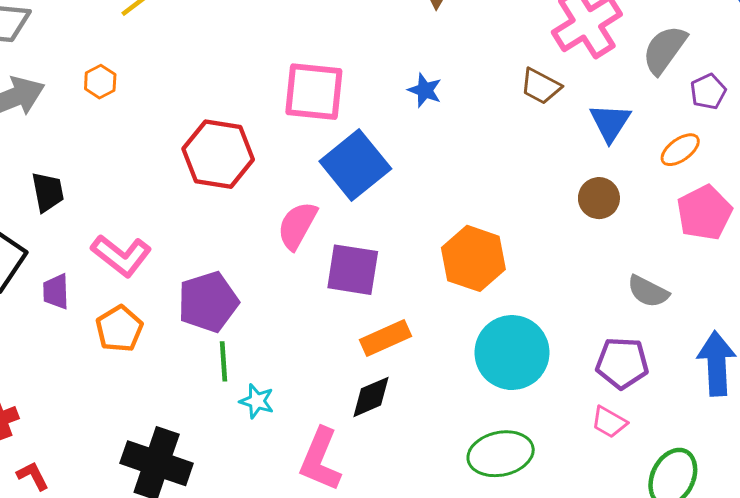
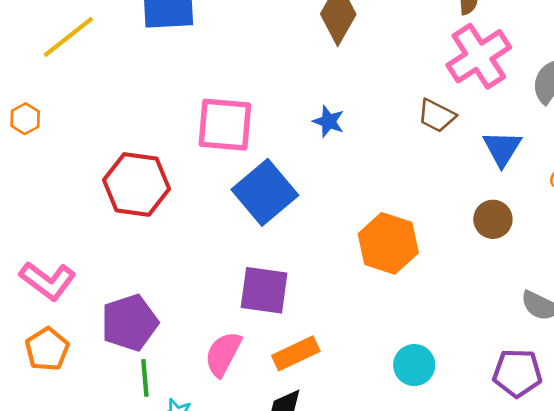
pink semicircle: (297, 225) -> (223, 354), moved
orange hexagon: (473, 258) -> (388, 243), moved
cyan circle: (512, 353) -> (414, 365), size x0.6

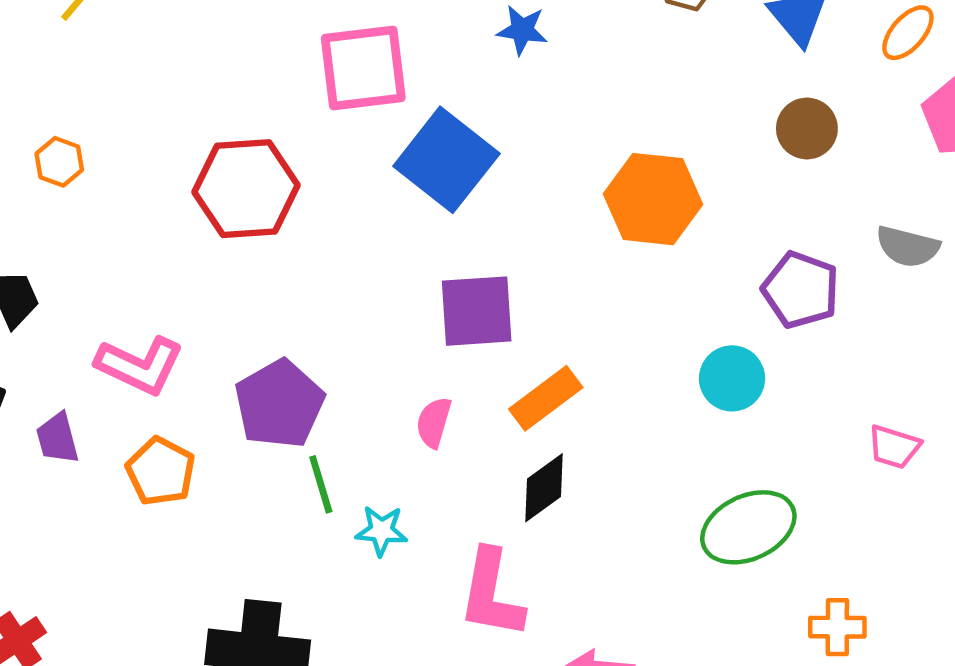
orange hexagon: (25, 119) -> (59, 162), moved
pink semicircle: (223, 354) -> (434, 422), size x0.7
purple pentagon: (517, 373) -> (801, 290), moved, turned 30

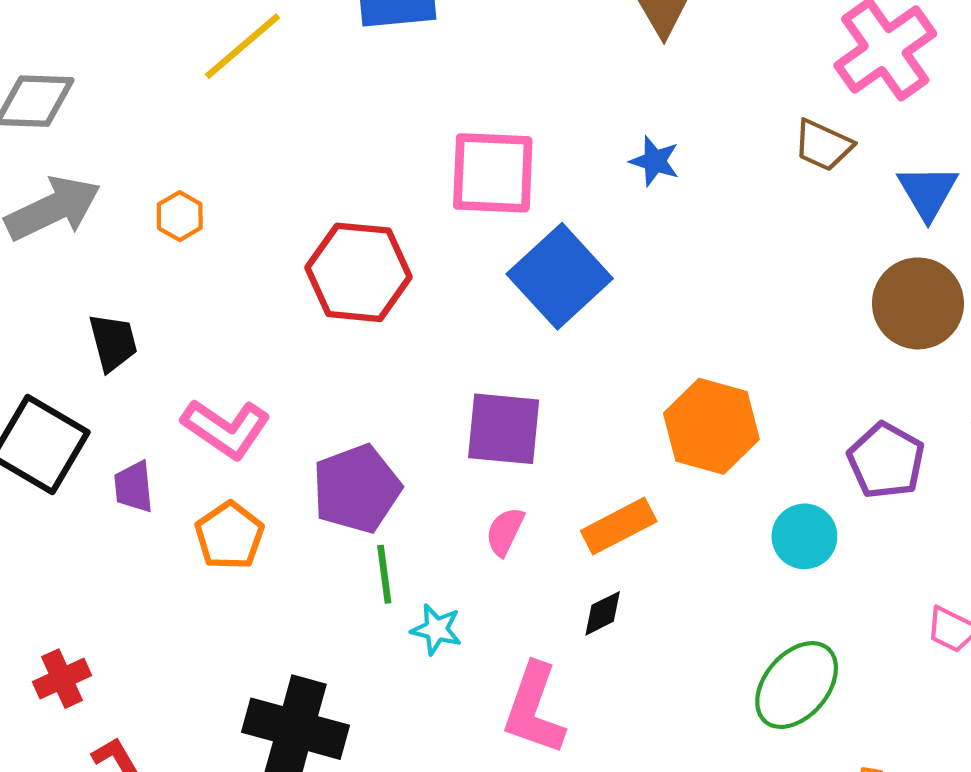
brown circle: (807, 128) -> (918, 303), size x1.5
orange hexagon: (653, 199) -> (711, 426), moved
purple square: (477, 311) -> (504, 429), moved
black diamond: (544, 488) -> (603, 613), size x0.7
green ellipse: (748, 527) -> (797, 685), turned -34

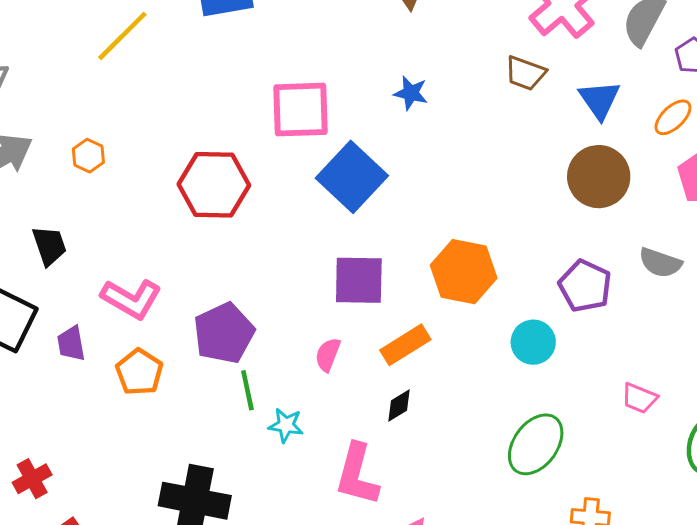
purple square: (504, 429) -> (359, 280), moved

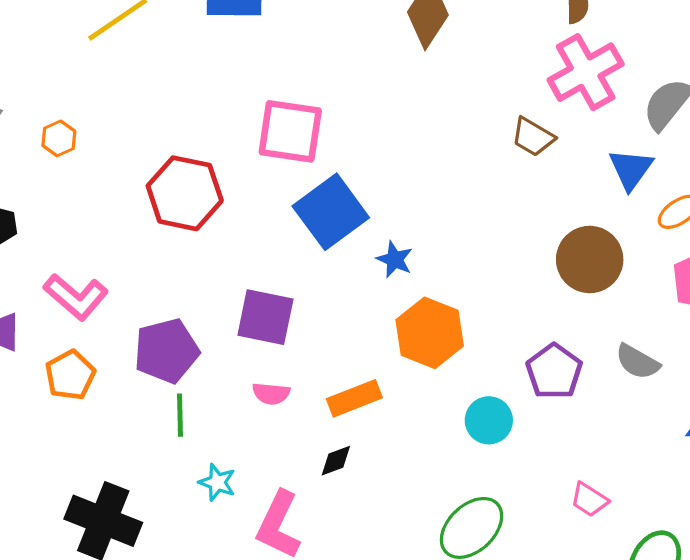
blue star: (411, 93) -> (395, 259), moved
blue triangle: (599, 100) -> (631, 169), moved
purple square: (359, 280) -> (265, 317), moved
pink semicircle: (328, 355) -> (271, 394), turned -116
cyan star: (286, 425) -> (217, 482), moved

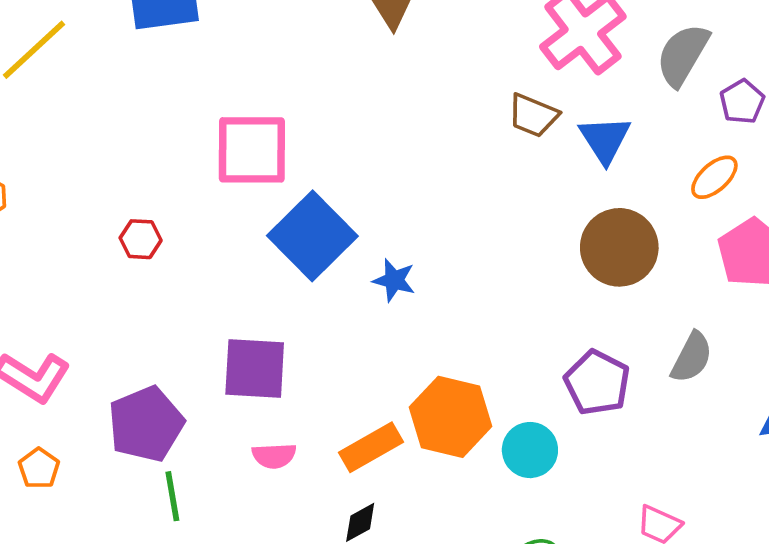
blue triangle: (631, 169) -> (605, 139), moved
red hexagon: (185, 193) -> (141, 239), size x0.5
orange hexagon: (430, 333) -> (450, 417), moved
gray semicircle: (637, 362) -> (692, 357), turned -84
orange pentagon: (70, 375) -> (39, 468), size x0.7

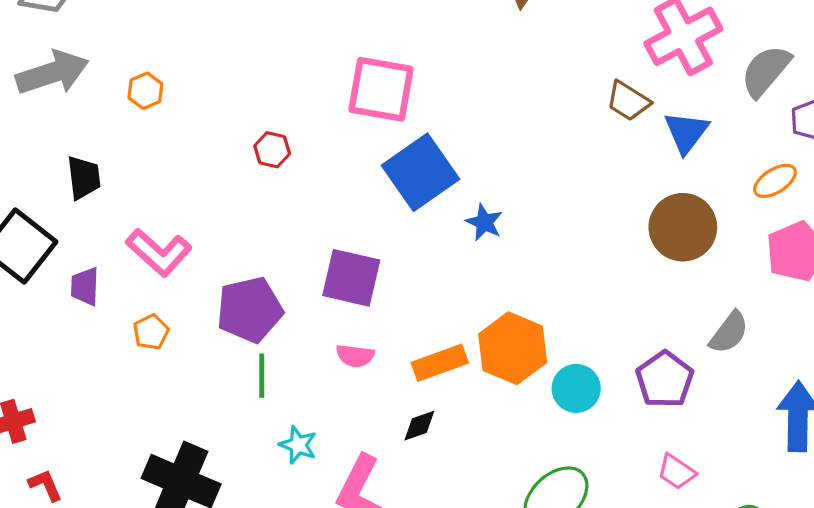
purple pentagon: (597, 383) -> (665, 380), moved

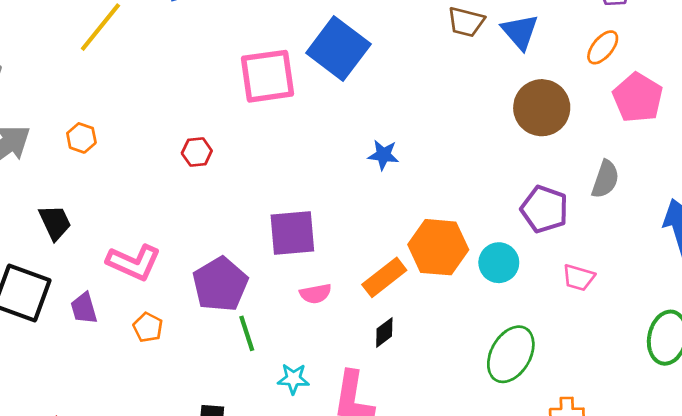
blue square: (420, 172) -> (338, 49), moved
purple pentagon: (665, 380) -> (544, 209), moved
pink trapezoid: (676, 472) -> (579, 278), moved

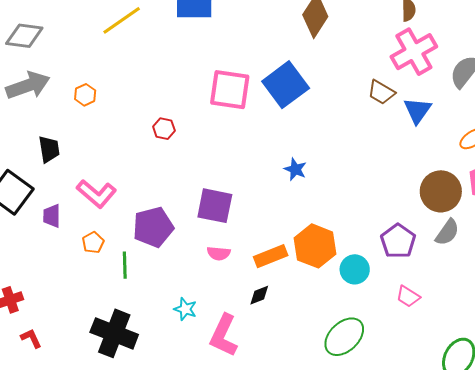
brown circle: (542, 108) -> (441, 191), moved
green line: (247, 333) -> (125, 265), moved

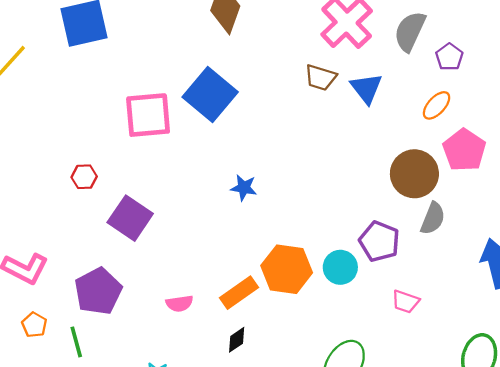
purple square: (215, 206) -> (130, 218), moved, turned 36
cyan circle: (355, 269) -> (340, 267), moved

